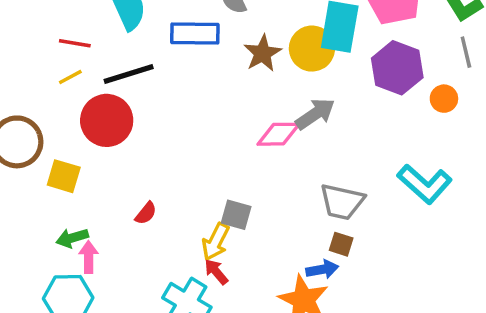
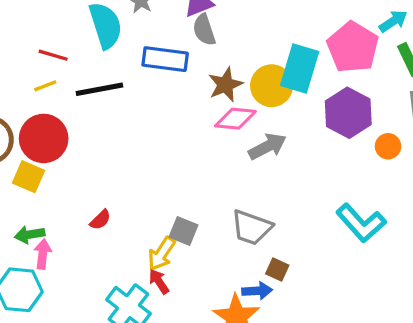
red circle: (107, 120) -> (44, 138), moved
pink diamond: (279, 134) -> (235, 119), moved
gray trapezoid: (342, 202) -> (252, 227), moved

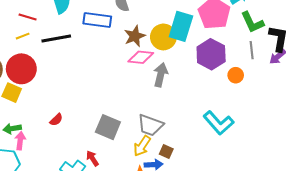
gray arrow: (267, 146) -> (161, 75), turned -50
gray square: (184, 231) -> (108, 127), size x1.4
yellow arrow: (162, 254) -> (142, 146), moved

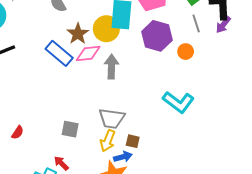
blue rectangle: (97, 20) -> (59, 53), moved, turned 44
gray square: (108, 127) -> (70, 129), size x0.7

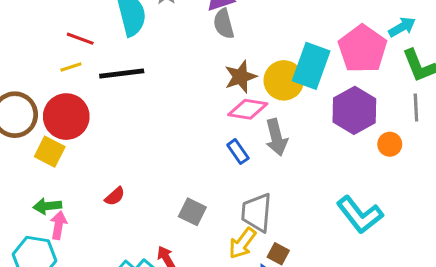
blue rectangle: (59, 53) -> (238, 152), moved, size x0.6
gray arrow: (111, 67) -> (276, 137), turned 150
gray trapezoid: (112, 118) -> (257, 213), turned 72

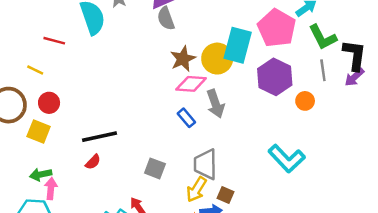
yellow line: (71, 67) -> (35, 70), moved, turned 49
black line: (122, 74) -> (99, 137), moved
red circle: (66, 117) -> (49, 103), size x0.6

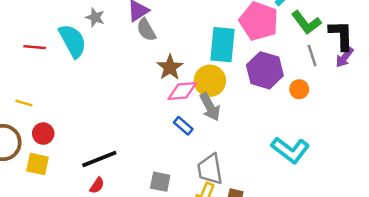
red line: (54, 41) -> (35, 47), moved
yellow circle: (217, 59) -> (210, 81), moved

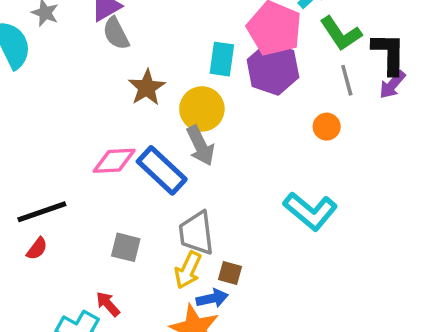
cyan rectangle: (222, 45) -> (222, 59), size x0.7
purple hexagon: (265, 70) -> (273, 68), moved
pink diamond: (182, 91) -> (114, 161), moved
blue rectangle: (183, 126) -> (162, 170), size x1.8

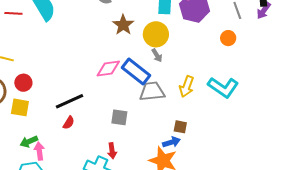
gray arrow: (200, 146) -> (157, 55), size x0.6
gray trapezoid: (196, 233) -> (152, 91), moved, turned 96
yellow arrow: (188, 270) -> (187, 86), moved
red arrow: (108, 304) -> (112, 151), turned -140

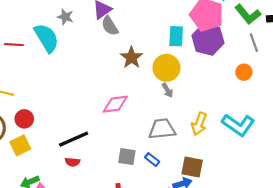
blue rectangle: (136, 72) -> (152, 160), moved, size x0.5
yellow square: (20, 107) -> (20, 145), turned -36
red semicircle: (69, 123) -> (72, 162), turned 64
brown square: (180, 127) -> (192, 167), size x1.5

